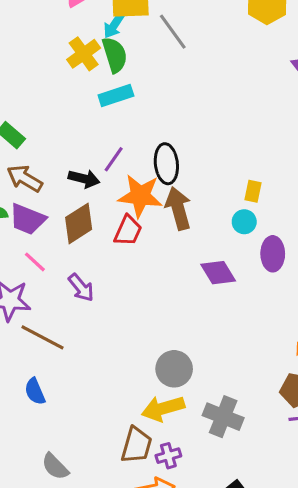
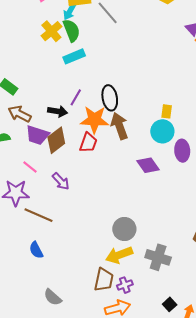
purple trapezoid: (28, 219) -> (37, 135), moved
cyan circle: (244, 222) -> (162, 131), size x1.5

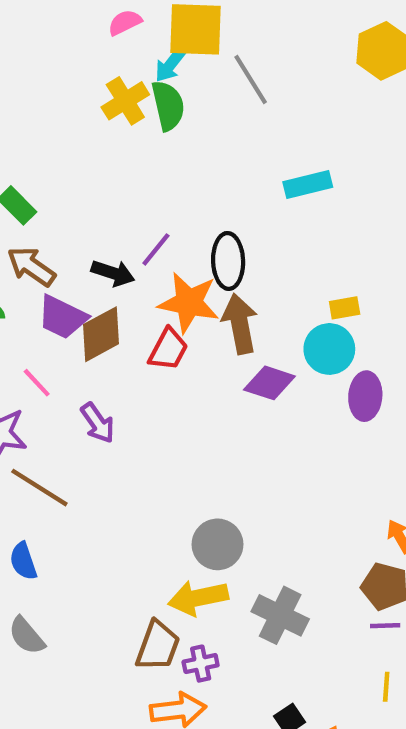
cyan rectangle: (74, 56) -> (308, 184), moved
yellow rectangle: (167, 111) -> (345, 308), turned 64
purple diamond: (148, 165) -> (269, 383), moved, turned -45
gray semicircle: (53, 297) -> (27, 636), moved

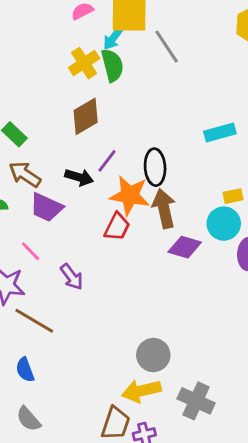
cyan rectangle: (308, 184) -> (220, 133), moved
brown diamond: (101, 334) -> (86, 116), moved

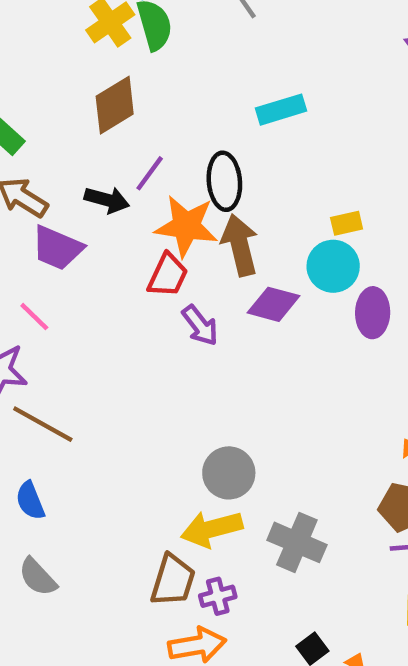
cyan rectangle: (220, 133) -> (281, 110), moved
purple arrow: (72, 277) -> (200, 325), moved

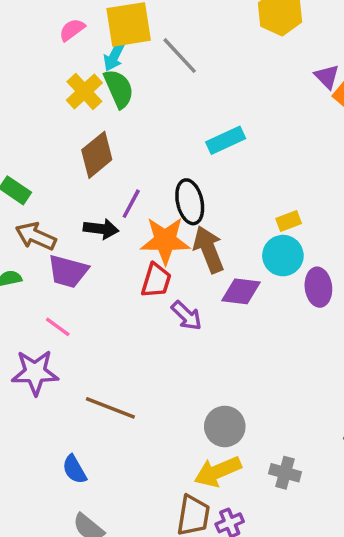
brown line: (43, 424) -> (110, 408), moved
gray cross: (297, 542) -> (285, 473), size x0.7

